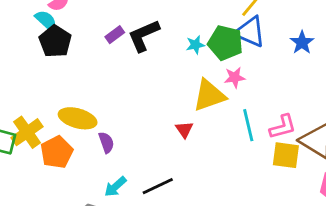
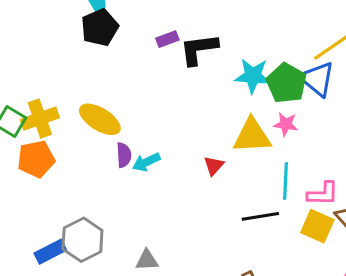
cyan star: (195, 45) -> (253, 76), size x1.6
orange pentagon: (57, 152) -> (36, 159), moved
black line: (158, 186) -> (260, 216), moved
cyan arrow: (115, 187) -> (146, 162), moved

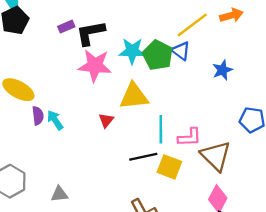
blue triangle: (317, 79) -> (181, 51), size x0.7
pink star: (286, 124) -> (95, 66), moved, size x1.8
cyan arrow: (146, 162) -> (55, 120), turned 84
yellow square: (317, 226) -> (169, 167), moved

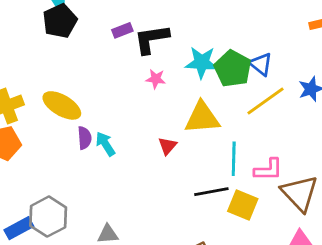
yellow line: (192, 25) -> (266, 101), moved
pink star: (95, 66) -> (156, 79), size x0.5

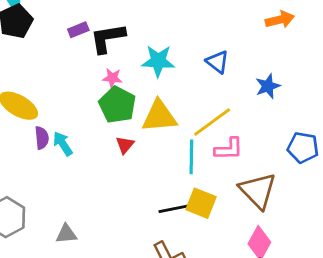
green pentagon: (233, 69) -> (117, 105), moved
yellow line: (266, 101) -> (212, 122), moved
pink L-shape: (268, 170) -> (229, 149), moved
black line: (211, 192) -> (176, 208), moved

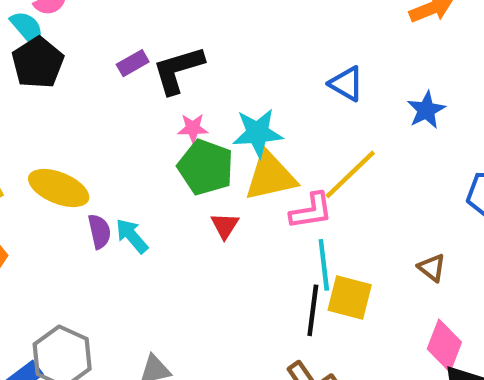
cyan star: (158, 61) -> (258, 133), moved
pink L-shape: (229, 149) -> (311, 211), moved
cyan line: (191, 157) -> (324, 265), moved
brown triangle: (258, 191) -> (432, 268), size x0.5
black line: (176, 208) -> (313, 310), turned -64

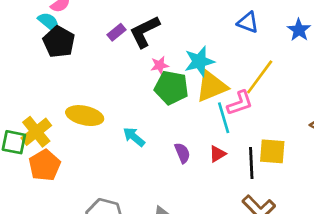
red triangle: (225, 226) -> (217, 154), moved, turned 36
purple semicircle: (99, 231) -> (182, 153), moved
cyan line: (324, 265) -> (224, 118), moved

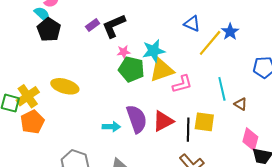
yellow line: (260, 77) -> (210, 43), moved
cyan line: (224, 118) -> (222, 89), moved
cyan arrow: (134, 137) -> (111, 127), moved, turned 138
purple semicircle: (182, 153) -> (137, 119), size x1.8
red triangle: (217, 154) -> (163, 121), size x1.6

